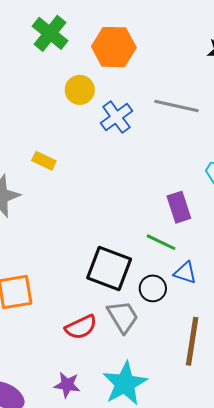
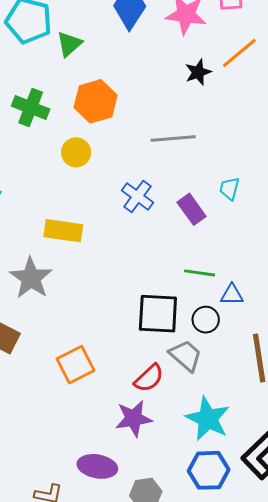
blue cross: (116, 117) -> (138, 196), moved
yellow rectangle: (44, 161) -> (63, 231), size x1.6
purple rectangle: (179, 207) -> (192, 209), moved
purple star: (67, 385) -> (134, 418), moved, size x1.4

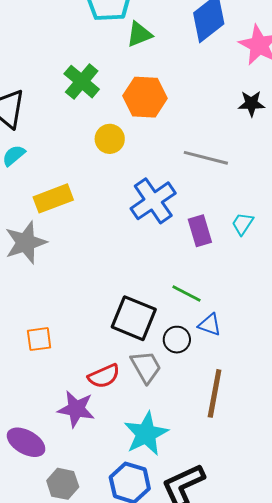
blue cross: (138, 196) -> (153, 201), size x1.4
yellow rectangle: (63, 231) -> (53, 198), moved, turned -48
orange square: (76, 365) -> (39, 339), size x0.7

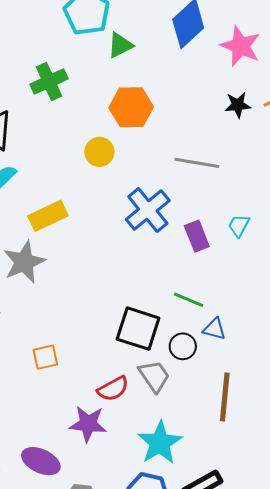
green cross: (82, 82) -> (49, 81), moved, turned 30

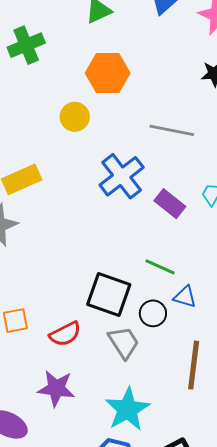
purple rectangle: (197, 236) -> (170, 204), turned -32
red semicircle: (113, 389) -> (65, 334), moved

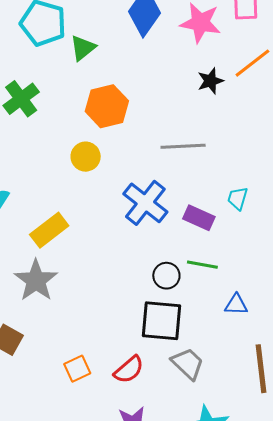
green line: (160, 267) -> (202, 265), moved
black circle: (153, 313) -> (166, 276), moved

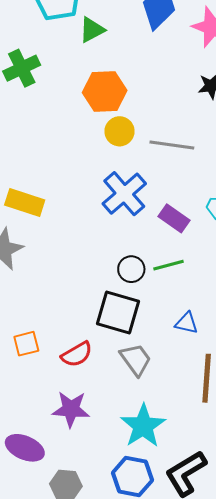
yellow circle: (86, 157) -> (120, 131), moved
yellow rectangle: (49, 230) -> (25, 202), turned 45
green line: (202, 265) -> (169, 265), turned -36
blue triangle: (236, 304) -> (187, 323), moved

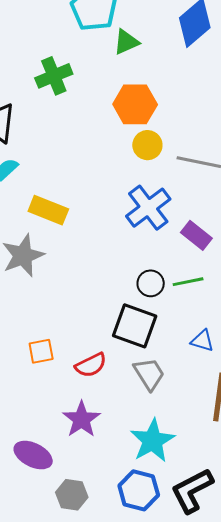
purple star: (71, 409) -> (81, 419), turned 30

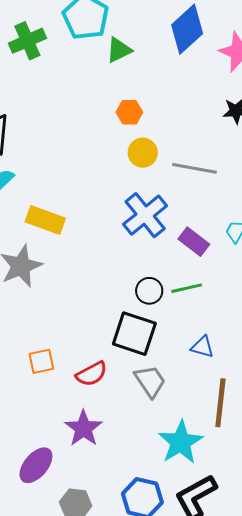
green cross: (54, 76) -> (27, 41), moved
orange hexagon: (135, 104) -> (129, 112), size x0.6
cyan star: (153, 441) -> (181, 442), moved
purple ellipse: (33, 455) -> (36, 465), turned -75

